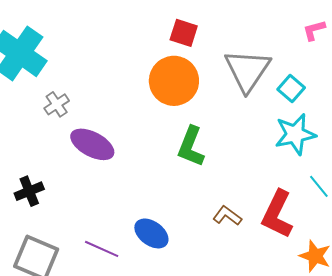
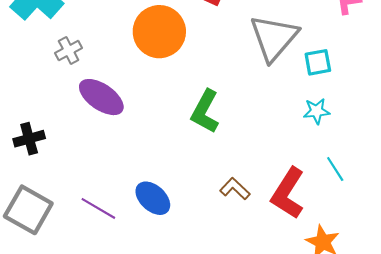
orange circle: (174, 81) -> (159, 32), moved
cyan square: (291, 88) -> (318, 62), turned 32
cyan star: (295, 134) -> (317, 111), size x0.6

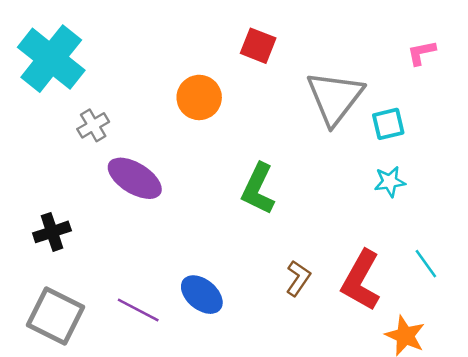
orange circle: (159, 32) -> (199, 97), size x0.7
cyan line: (335, 169) -> (426, 264), moved
brown L-shape: (235, 189) -> (298, 278), turned 84

